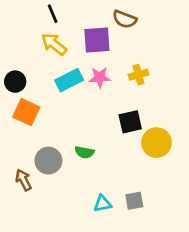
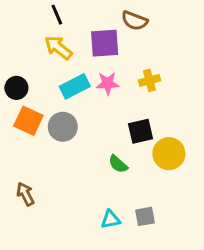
green semicircle: (84, 152) -> (118, 164), moved, turned 30
gray circle: (48, 161) -> (63, 127), moved

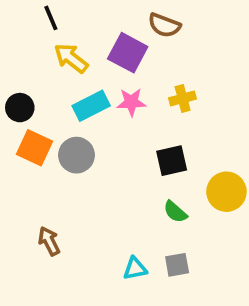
black line: (57, 15) -> (51, 18), moved
purple square: (105, 43) -> (128, 53), turned 32
yellow circle: (169, 154) -> (226, 192), moved
green semicircle: (118, 164) -> (175, 212), moved
brown arrow: (25, 194) -> (49, 241), moved

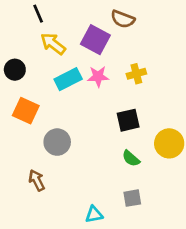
black circle: (20, 108) -> (15, 70), moved
gray circle: (76, 155) -> (57, 142), moved
cyan triangle: (135, 269) -> (94, 214), moved

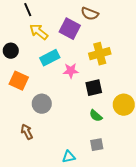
yellow cross: (136, 74) -> (100, 54), size x1.5
pink star: (98, 76) -> (71, 71), moved

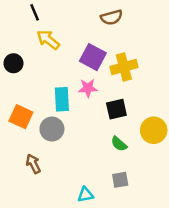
brown semicircle: (90, 14) -> (111, 17), turned -36
purple square: (70, 29) -> (93, 57), moved
cyan rectangle: (50, 58) -> (62, 99), moved, turned -66
orange square: (19, 81) -> (21, 117), moved

